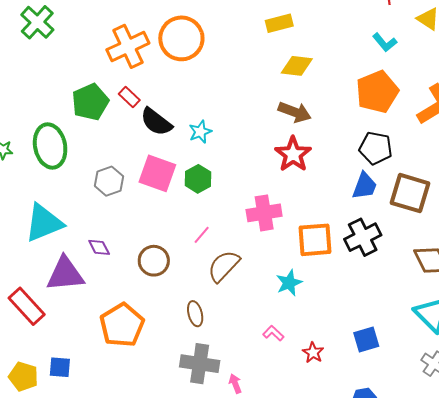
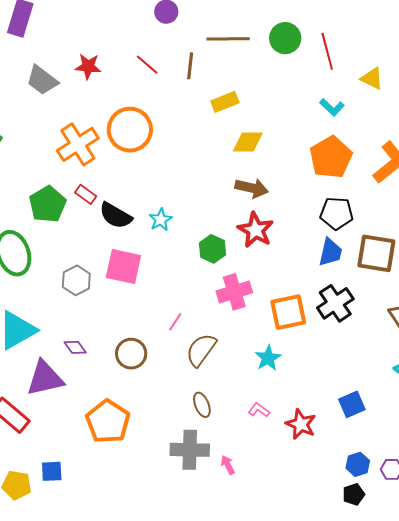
green hexagon: (198, 179) -> (212, 249), moved
brown ellipse: (195, 314) -> (202, 405), moved
red star: (313, 353) -> (301, 424), size x1.4

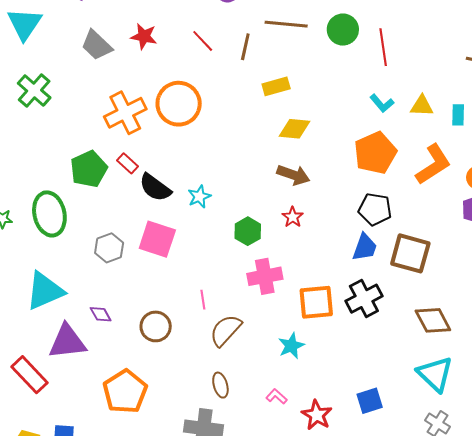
yellow triangle: (372, 78) -> (422, 106), moved, turned -30
red star: (256, 230) -> (293, 217), size x0.6
pink line: (175, 322) -> (203, 300), turned -48

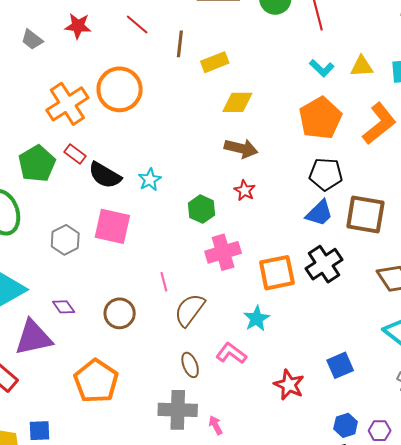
gray trapezoid: (97, 45) -> (32, 40), size x0.7
brown line: (245, 47) -> (180, 44), moved
blue trapezoid: (365, 247) -> (319, 213), turned 32
pink L-shape: (277, 396) -> (231, 353), moved, size x1.4

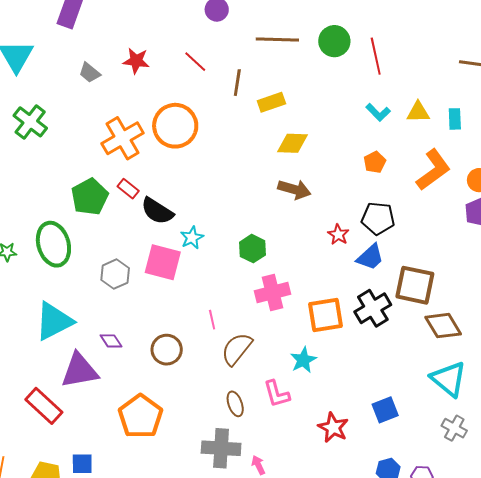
orange pentagon: (320, 118) -> (375, 162), size x0.5
cyan star: (150, 180) -> (192, 238), moved
red star: (245, 190) -> (338, 235), moved
brown square: (365, 214) -> (415, 285), moved
pink L-shape: (231, 353) -> (277, 394), turned -144

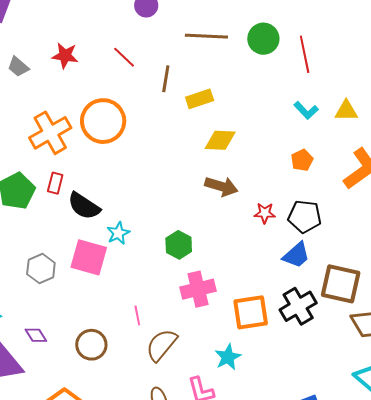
red rectangle: (128, 189) -> (55, 183), turned 65
red star: (338, 235) -> (265, 213), moved, turned -30

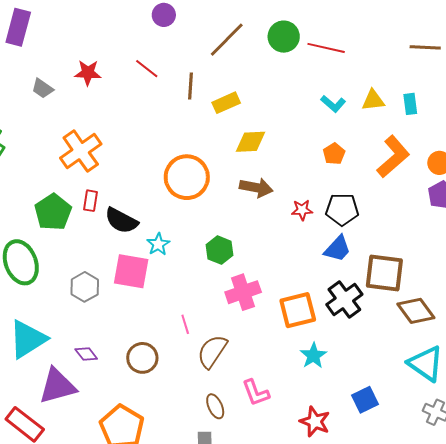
brown line: (206, 36) -> (227, 40), turned -42
red line: (305, 54) -> (326, 48), turned -60
orange circle: (103, 121) -> (187, 177), moved
cyan star: (228, 357) -> (313, 356), moved

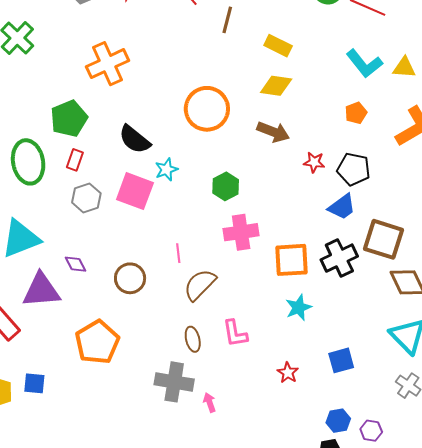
yellow rectangle: (226, 103) -> (278, 46), moved, turned 40
cyan L-shape: (333, 104) -> (364, 64), size x1.5
red rectangle: (91, 201) -> (75, 160), moved
red star: (315, 422) -> (288, 373), size x0.7

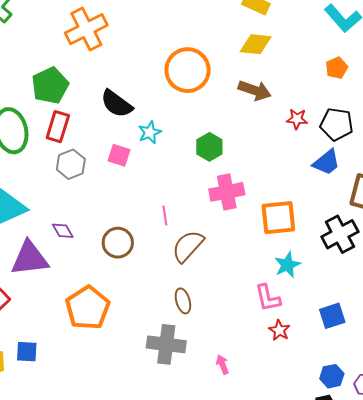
red rectangle: (75, 160) -> (58, 127), size x1.4
pink square: (135, 191) -> (119, 155), size x0.6
black cross: (339, 258) -> (340, 234), moved
pink L-shape: (235, 333) -> (268, 298), moved
pink arrow: (210, 402) -> (222, 364), moved

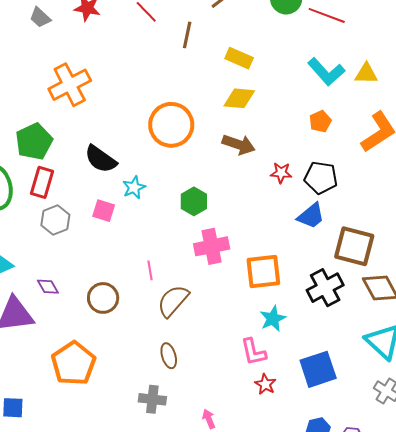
blue square: (332, 316) -> (318, 369), size x1.4
gray cross: (166, 344) -> (152, 399), size x0.7

